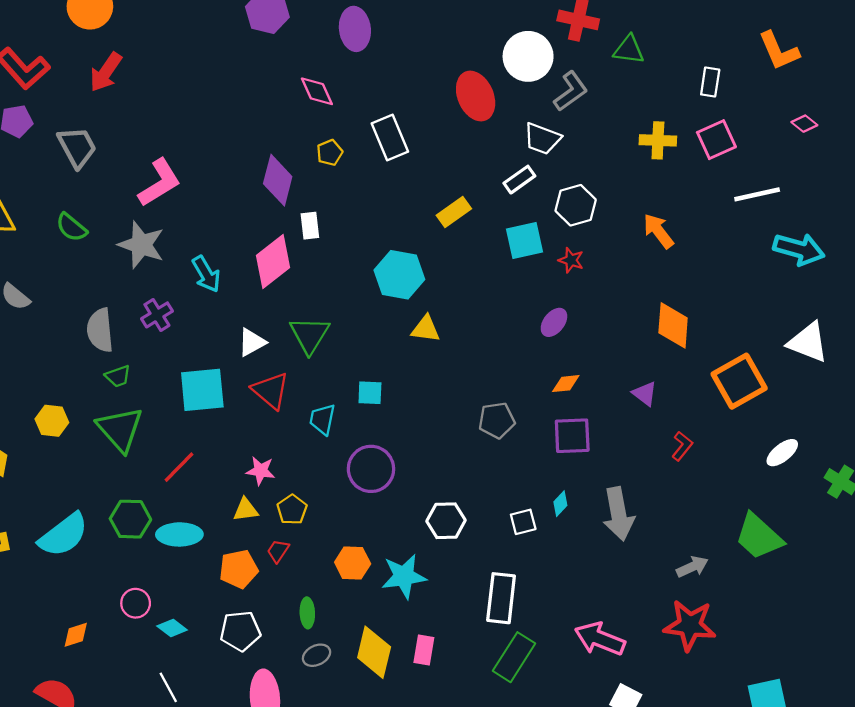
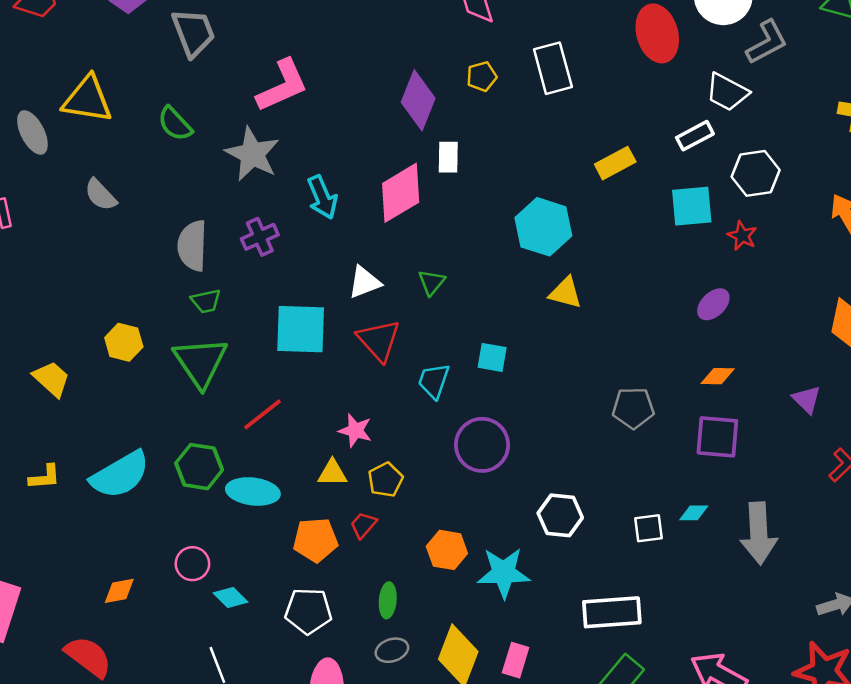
green triangle: (310, 335) -> (432, 282), size x0.6
cyan diamond: (560, 504) -> (694, 513), turned 40
white rectangle: (501, 598) -> (612, 612), turned 72

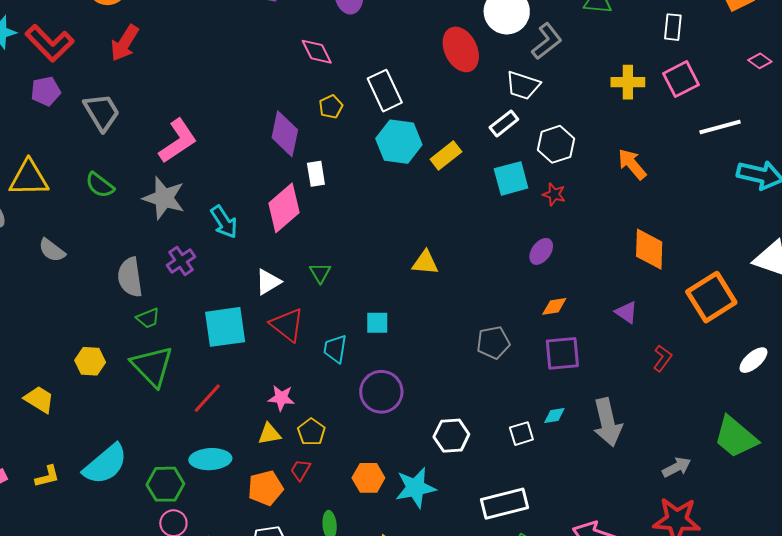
cyan hexagon: (543, 227) -> (399, 142), moved
green hexagon: (199, 467) -> (165, 484), moved

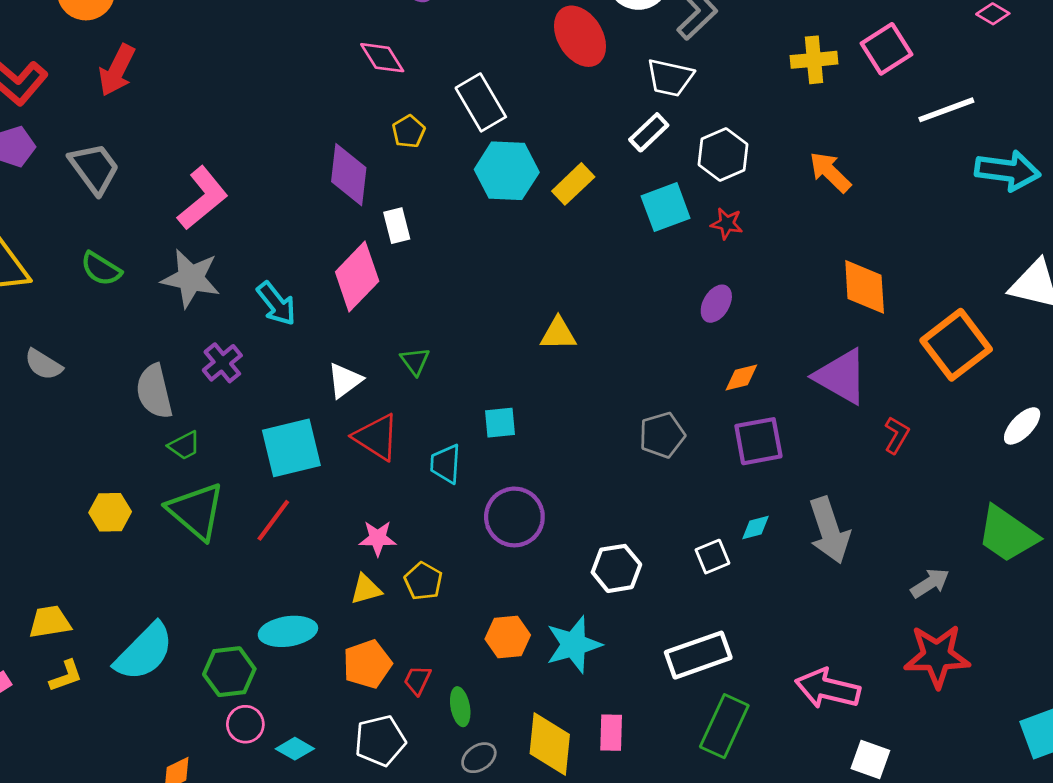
purple triangle: (626, 312) -> (841, 376), size x1.8
red line: (207, 398) -> (273, 520), moved
yellow trapezoid: (39, 399) -> (50, 622), moved, turned -36
red trapezoid: (300, 470) -> (417, 680), moved

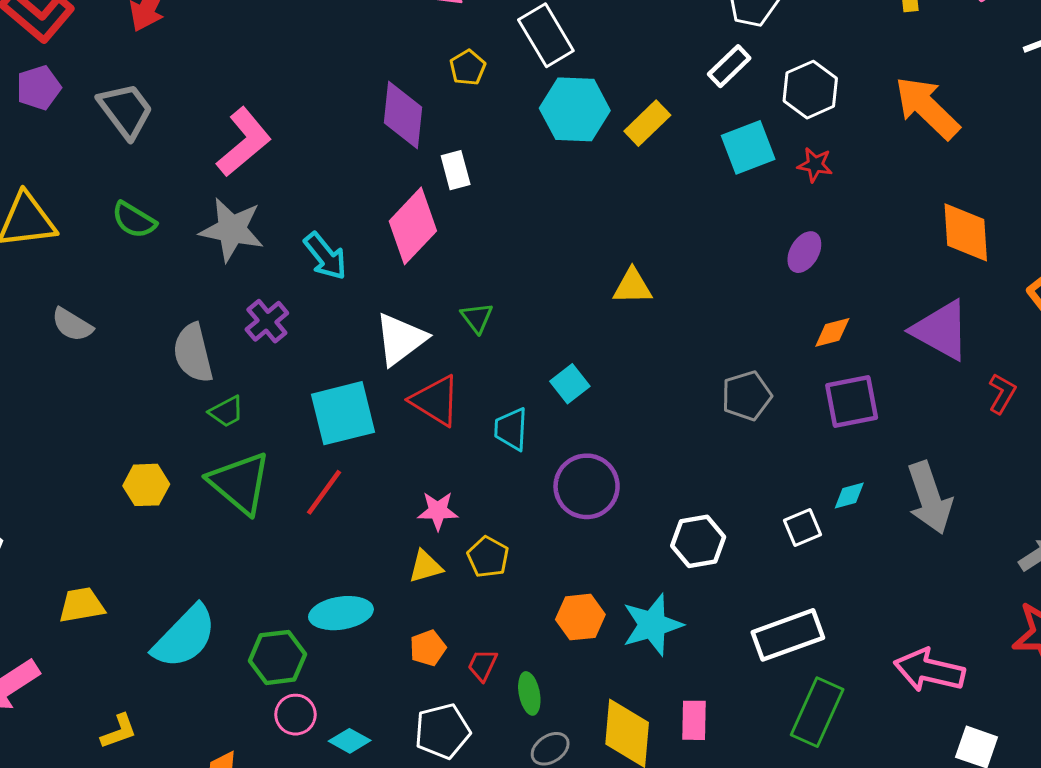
orange arrow: (830, 172) -> (927, 108), size x1.4
white triangle: (345, 380) -> (400, 339), size x1.4
cyan square: (500, 423) -> (570, 384), turned -32
orange pentagon: (367, 664) -> (428, 648), size x0.7
yellow L-shape: (66, 676) -> (119, 731), moved

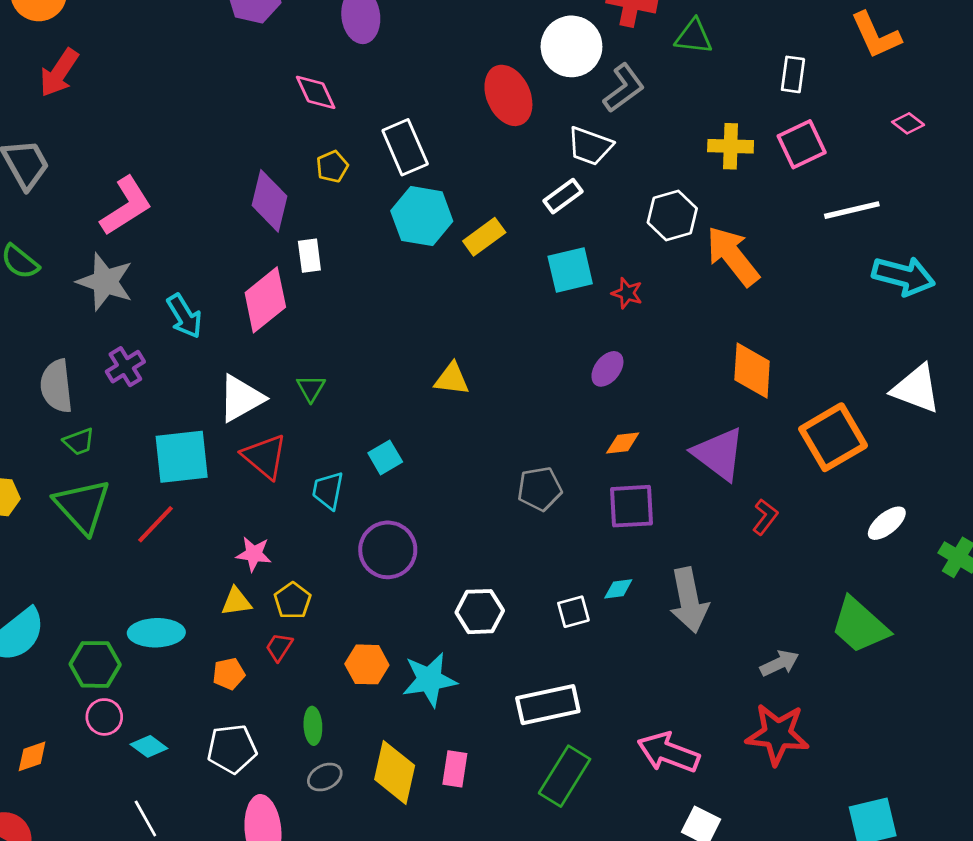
white hexagon: (810, 90) -> (672, 215), moved
red trapezoid: (482, 665) -> (279, 647), moved

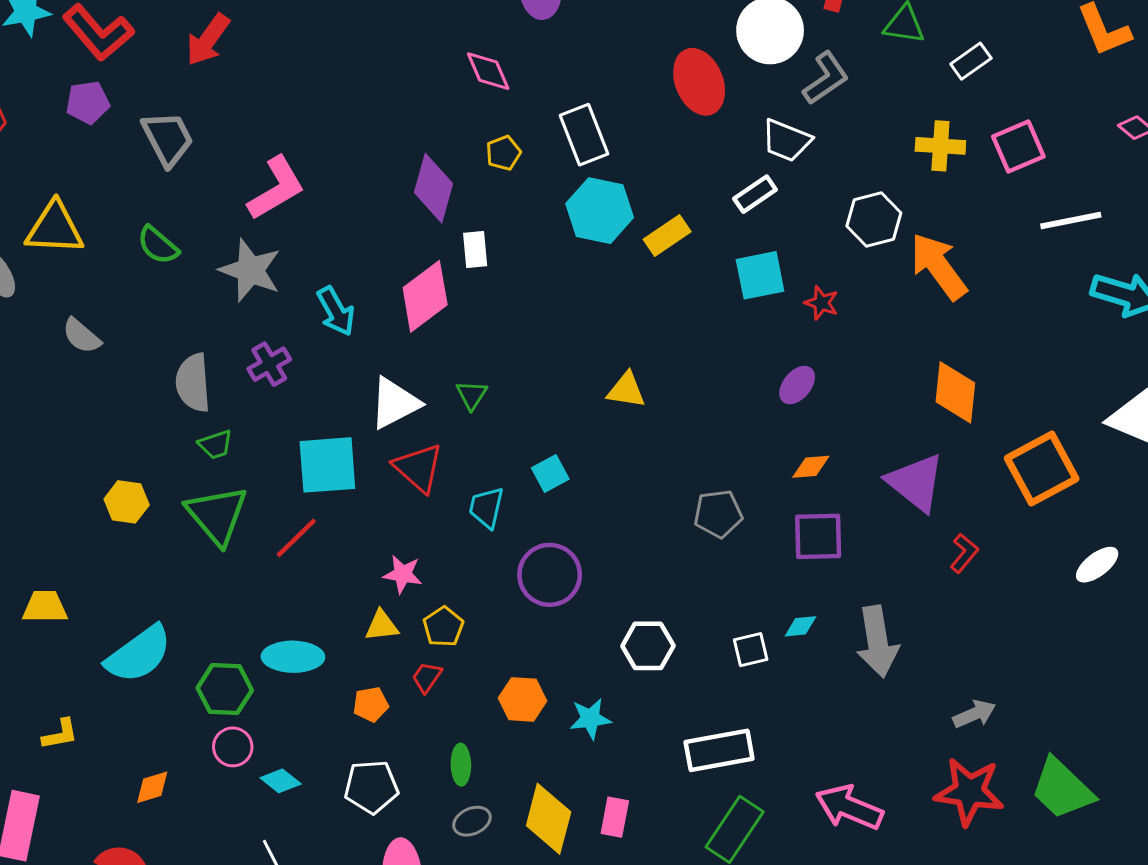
white rectangle: (793, 74) -> (971, 61), moved, turned 45
green trapezoid: (860, 625) -> (1062, 789), moved
cyan star: (429, 680) -> (590, 719), size x0.7

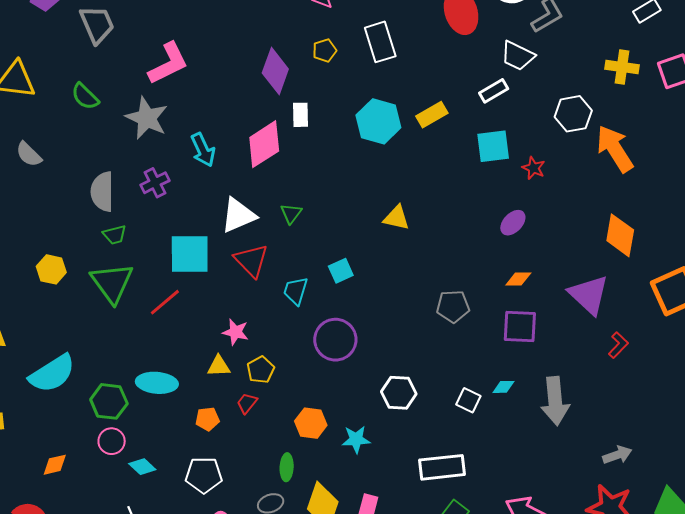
cyan hexagon: (600, 211) -> (378, 121), moved
white square: (751, 650) -> (468, 400), turned 35
green ellipse: (461, 765) -> (287, 467), moved

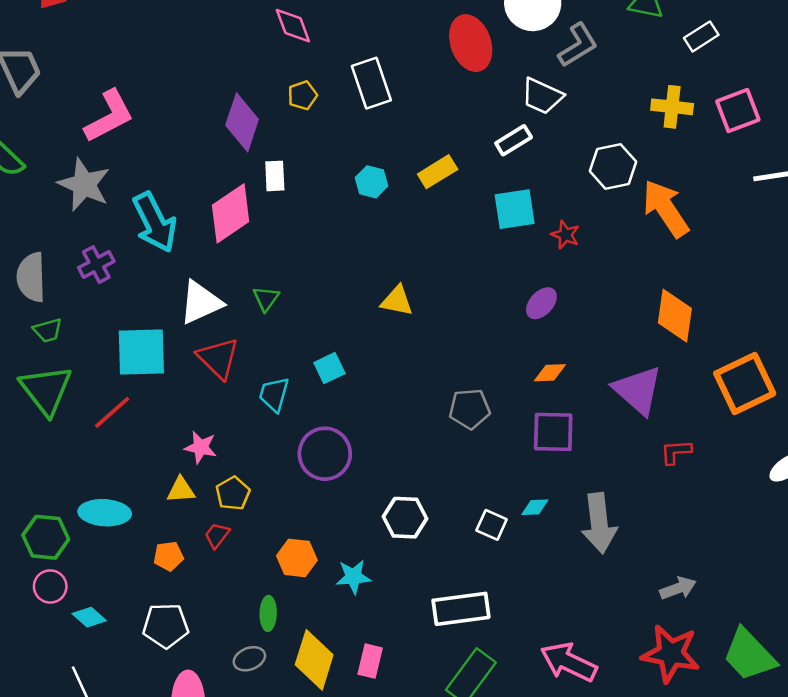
cyan hexagon: (378, 121) -> (372, 182), size x0.6
cyan arrow: (203, 150) -> (155, 222), size x1.4
red L-shape: (618, 345) -> (676, 452), turned -136

